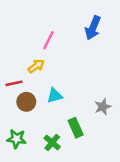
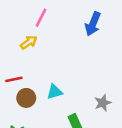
pink line: (48, 40) -> (41, 18), moved
yellow arrow: (36, 66) -> (29, 42), moved

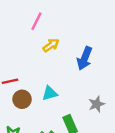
blue arrow: (93, 24) -> (85, 58), moved
yellow arrow: (29, 42) -> (51, 45), moved

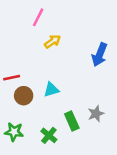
blue arrow: (85, 58) -> (99, 55), moved
gray star: (97, 104) -> (96, 114), moved

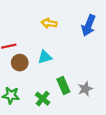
yellow arrow: (53, 41) -> (49, 23), moved, turned -136
gray star: (96, 114) -> (85, 89), moved

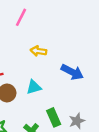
blue arrow: (89, 25) -> (72, 72), moved, turned -85

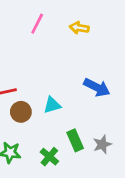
yellow arrow: (38, 51) -> (79, 28), moved

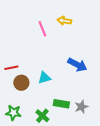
pink line: (37, 24) -> (42, 29), moved, turned -49
green rectangle: (75, 140) -> (61, 104), turned -56

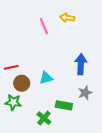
blue arrow: (77, 65) -> (81, 64), turned -114
gray star: (81, 107) -> (85, 93), moved
green star: (13, 113) -> (13, 102), moved

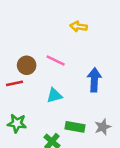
pink line: (44, 26) -> (56, 60), moved, turned -42
brown circle: (22, 83) -> (27, 65), moved
gray star: (85, 93) -> (103, 127), moved

